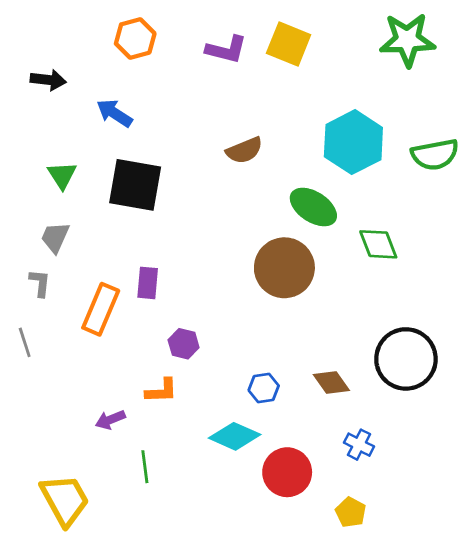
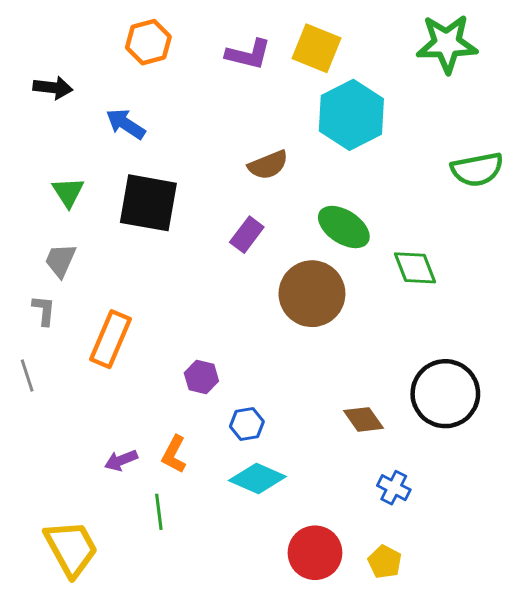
cyan hexagon: (353, 142) -> (351, 115), moved
purple rectangle: (148, 283) -> (247, 235), moved, turned 32
blue hexagon: (264, 388) -> (247, 424), moved
orange L-shape: (161, 391) -> (174, 454), moved, turned 120
red circle: (287, 472) -> (315, 553), moved

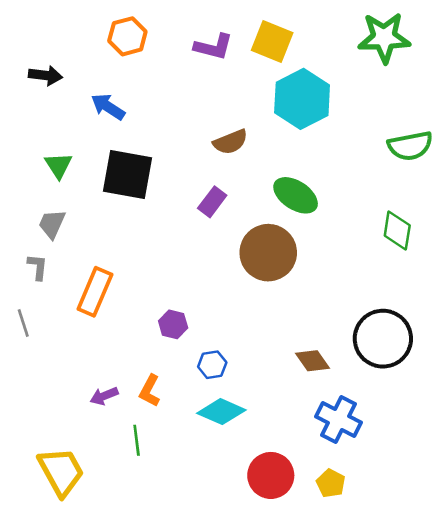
green diamond: (415, 268) -> (397, 230), moved, turned 30
blue cross: (394, 488) -> (339, 419), size x1.6

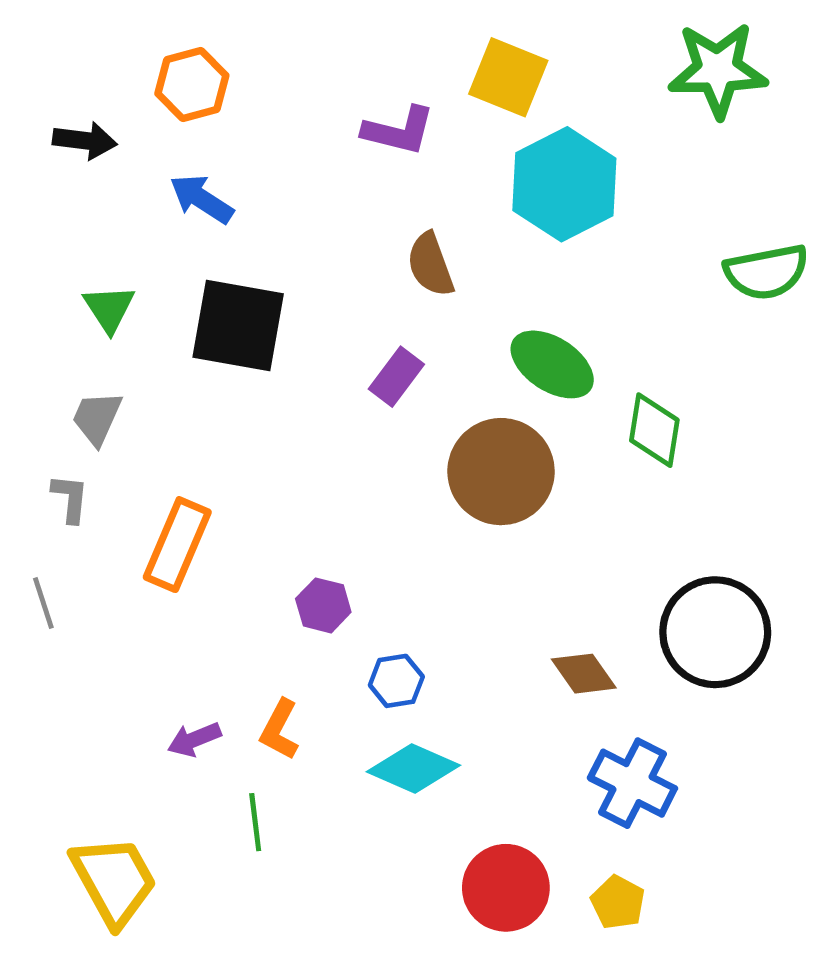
orange hexagon: (127, 36) -> (192, 84), moved
purple L-shape: (213, 47) -> (399, 131), moved
brown semicircle: (230, 142) -> (430, 265), turned 92
green diamond: (397, 230) -> (654, 430), moved

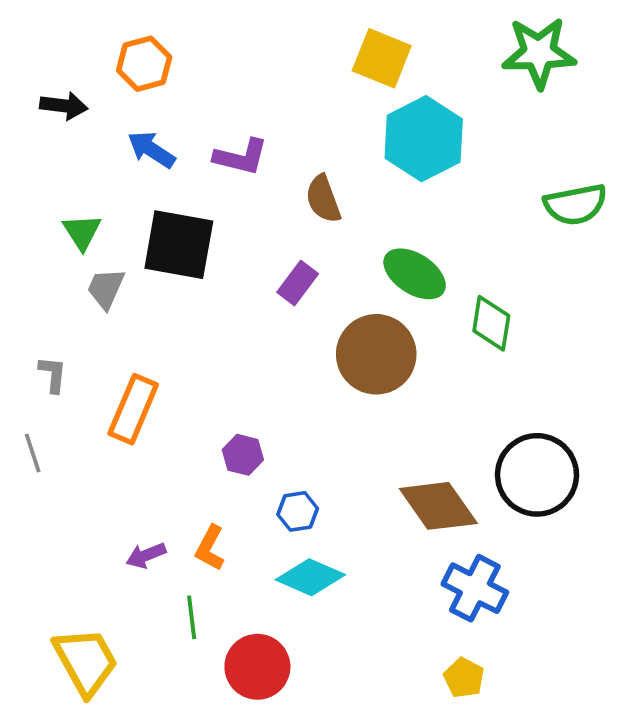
purple L-shape: (399, 131) -> (241, 157), moved
gray trapezoid: (97, 418) -> (106, 288), moved
brown diamond: (584, 674) -> (438, 506), size x1.6
red circle: (506, 888) -> (257, 667), moved

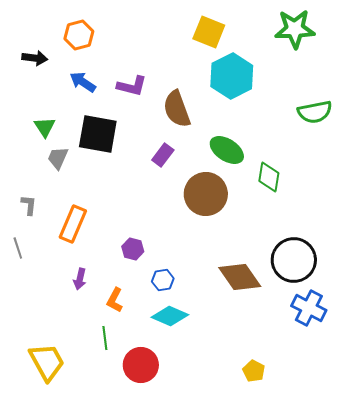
brown semicircle: (323, 199) -> (177, 109), size x1.4
purple arrow: (146, 555) -> (80, 279), moved, turned -55
blue cross: (475, 588) -> (309, 308), moved

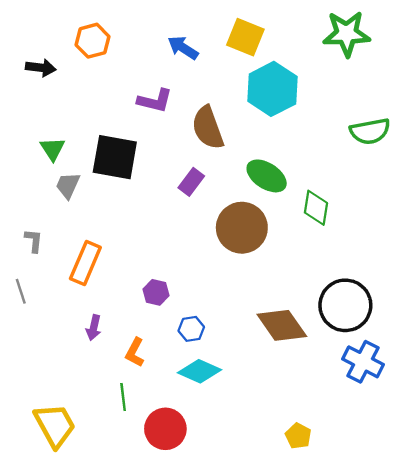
blue arrow: (83, 82) -> (183, 48), moved

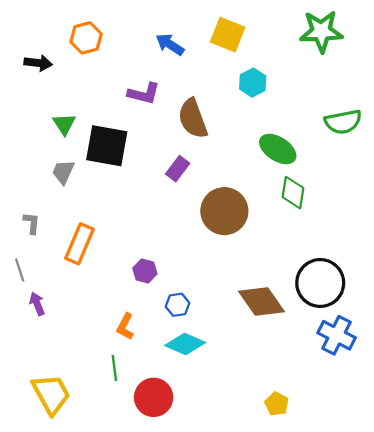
cyan hexagon: (272, 89) -> (253, 83), size x0.6
green triangle: (52, 149) -> (64, 124), moved
green ellipse: (267, 176) -> (278, 149), moved
purple arrow: (94, 328) -> (37, 304), moved, turned 145

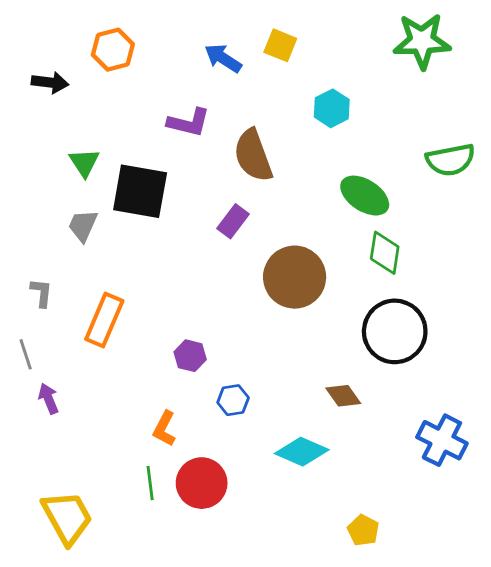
yellow square: (228, 35) -> (280, 45), moved, size x0.7
black circle: (320, 283) -> (395, 331), moved
brown diamond: (261, 302) -> (343, 396), size x0.6
cyan diamond: (185, 344) -> (302, 452), moved
red circle: (154, 397) -> (202, 483), moved

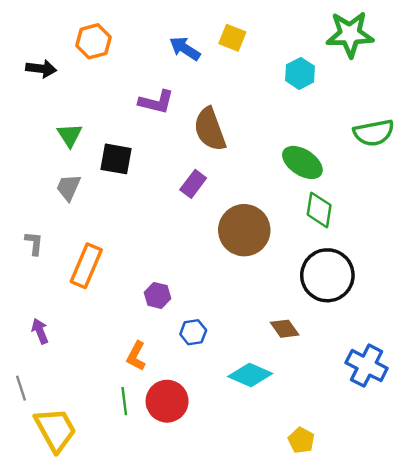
cyan hexagon: (332, 108) -> (300, 73), moved
black square: (140, 191) -> (116, 159), size x0.7
gray line: (26, 354) -> (21, 388), moved

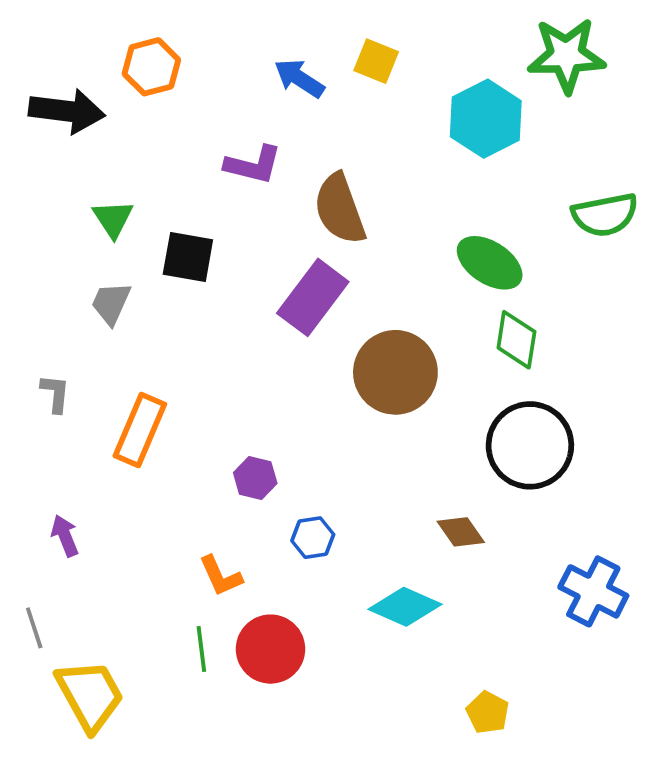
black arrow: (41, 69) -> (67, 111), size x1.5
cyan hexagon: (300, 73) -> (486, 119), size x1.5
purple rectangle: (193, 184) -> (313, 297), size x1.6
orange L-shape: (136, 356) -> (221, 576), turned -52

